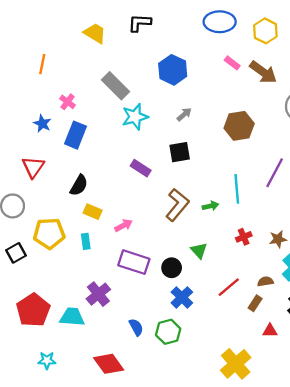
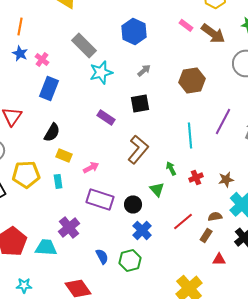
blue star: (42, 124) -> (20, 53), moved
green arrow: (210, 206) -> (171, 168), moved, turned -104

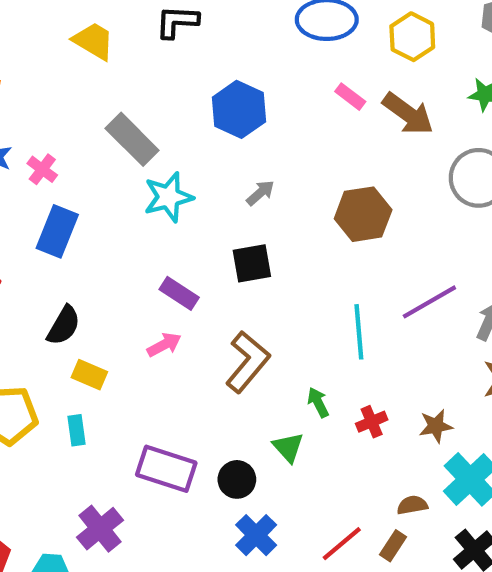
purple line: (223, 121) -> (429, 302), turned 32
pink arrow: (91, 167) -> (164, 345), moved
red line: (183, 221) -> (342, 544), moved

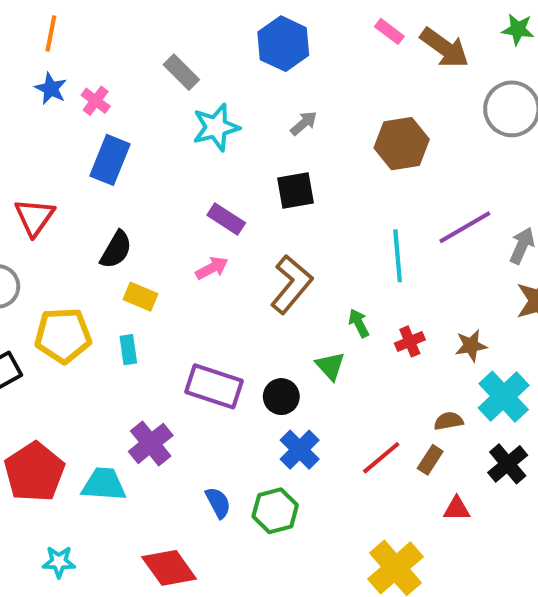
gray rectangle: (132, 139) -> (181, 72), size x0.7

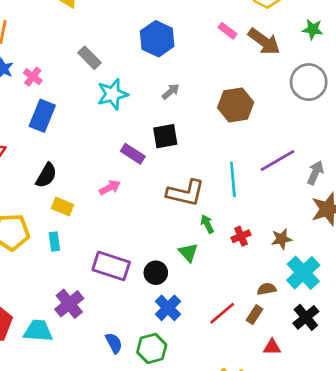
purple rectangle: (226, 219) -> (133, 154), moved
brown L-shape: (291, 284) -> (186, 193), moved, turned 63

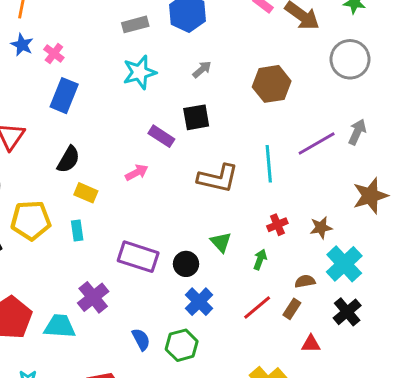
gray rectangle: (90, 58) -> (135, 24), moved, turned -60
gray arrow: (315, 173) -> (357, 132), moved
green arrow: (207, 224) -> (260, 260), moved, turned 48

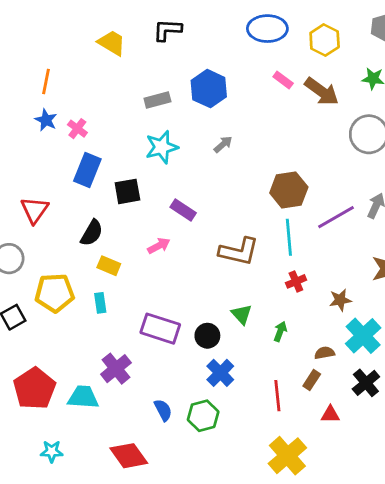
brown hexagon: (272, 84) -> (289, 190), moved
black square: (196, 117) -> (127, 191), moved
red cross: (277, 225) -> (296, 281), moved
red line: (257, 307) -> (277, 396), moved, turned -56

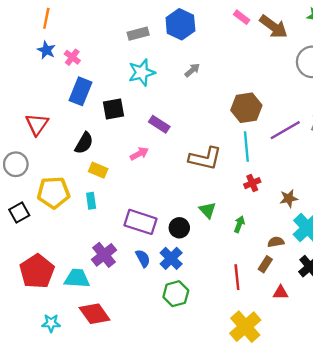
blue cross: (220, 373) -> (171, 258), moved
blue semicircle: (163, 410) -> (143, 258), moved
red diamond: (129, 456) -> (95, 314), moved

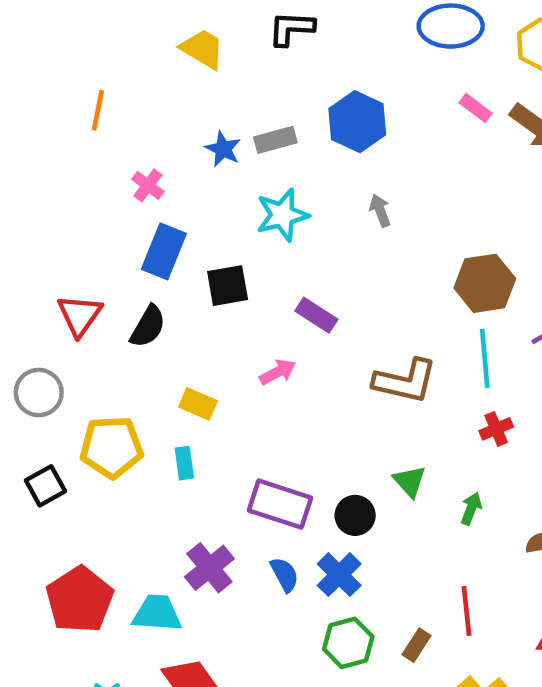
blue star: (46, 50) -> (223, 149), moved
gray arrow: (192, 70) -> (380, 210), turned -70
black semicircle: (84, 143) -> (148, 326), moved
brown rectangle: (265, 264) -> (417, 645), moved

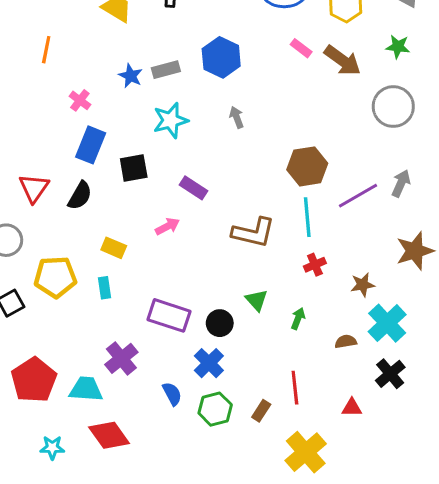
blue semicircle: (284, 575) -> (172, 394), moved

